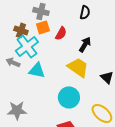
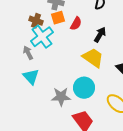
gray arrow: (13, 62) -> (28, 53), turned 40
cyan triangle: (37, 70) -> (31, 77), moved, turned 36
gray star: (17, 110) -> (61, 97), moved

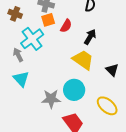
brown cross: (36, 21) -> (15, 14), moved

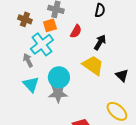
orange square: (48, 20) -> (50, 25), moved
cyan circle: (74, 90) -> (59, 77), moved
gray star: (51, 99) -> (58, 93), moved

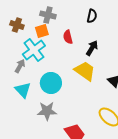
red semicircle: (76, 31) -> (68, 37), turned 136
gray arrow: (28, 60) -> (20, 66), turned 56
gray star: (58, 93) -> (47, 111), moved

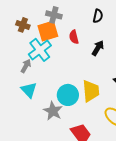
orange square: (42, 31) -> (48, 31), size x1.5
yellow trapezoid: (85, 71) -> (91, 91), moved, turned 50
cyan circle: (51, 83) -> (68, 95), moved
gray star: (47, 111) -> (53, 111), turned 30

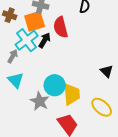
red semicircle: (74, 37) -> (61, 27), size x1.5
black arrow: (98, 48) -> (45, 40), moved
yellow trapezoid: (91, 91) -> (72, 94), moved

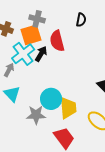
gray star: (40, 101) -> (36, 115), turned -30

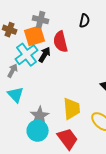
cyan circle: (51, 99) -> (38, 131), moved
gray star: (36, 115) -> (40, 116), turned -30

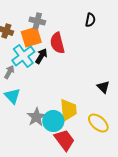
black semicircle: (85, 21) -> (90, 20), moved
cyan circle: (38, 131) -> (53, 121), moved

